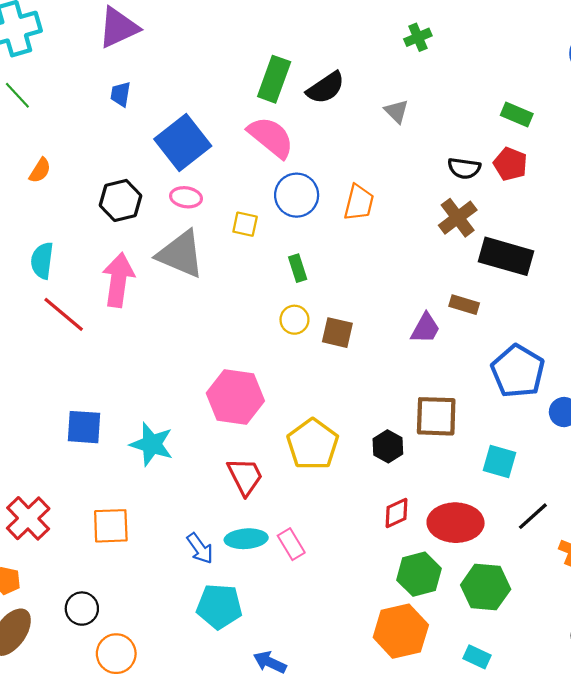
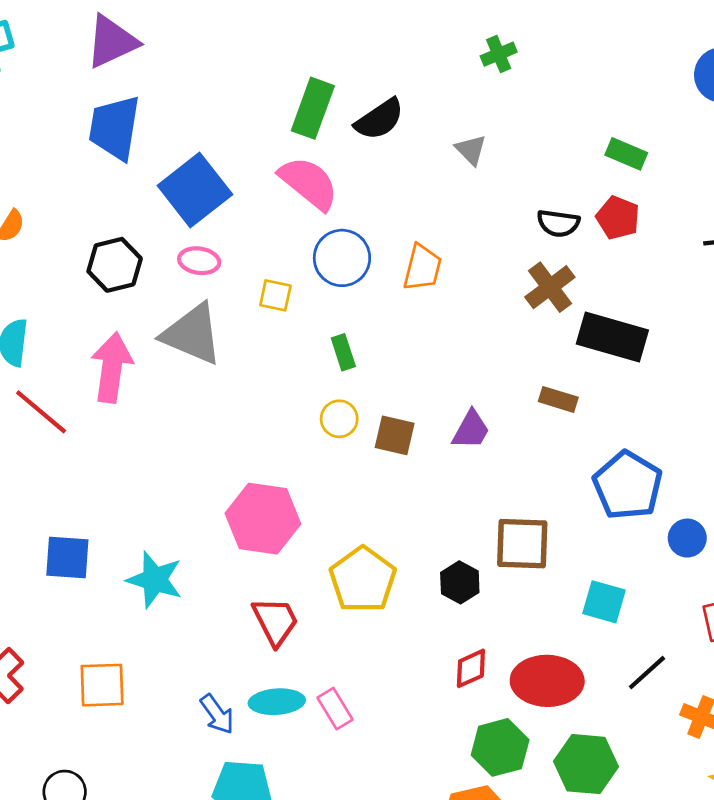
blue trapezoid: (120, 94) -> (115, 128), size x2.0
purple trapezoid: (425, 328) -> (471, 430), moved

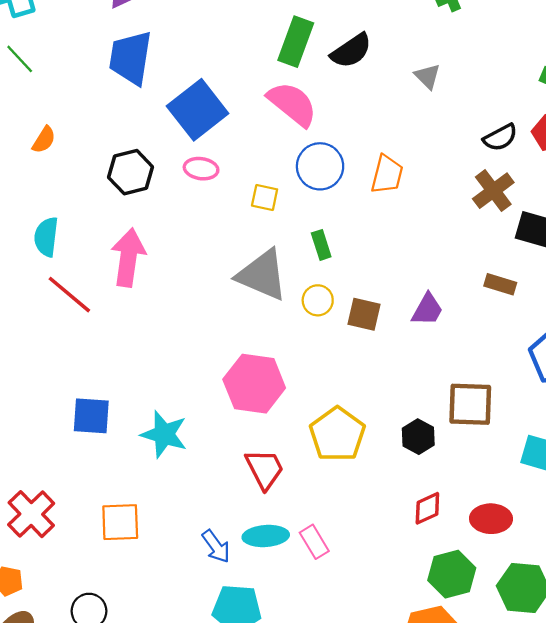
black semicircle: (558, 223) -> (500, 137), turned -36
gray triangle: (192, 334) -> (262, 275), moved
red ellipse: (547, 681) -> (491, 519), size x0.7

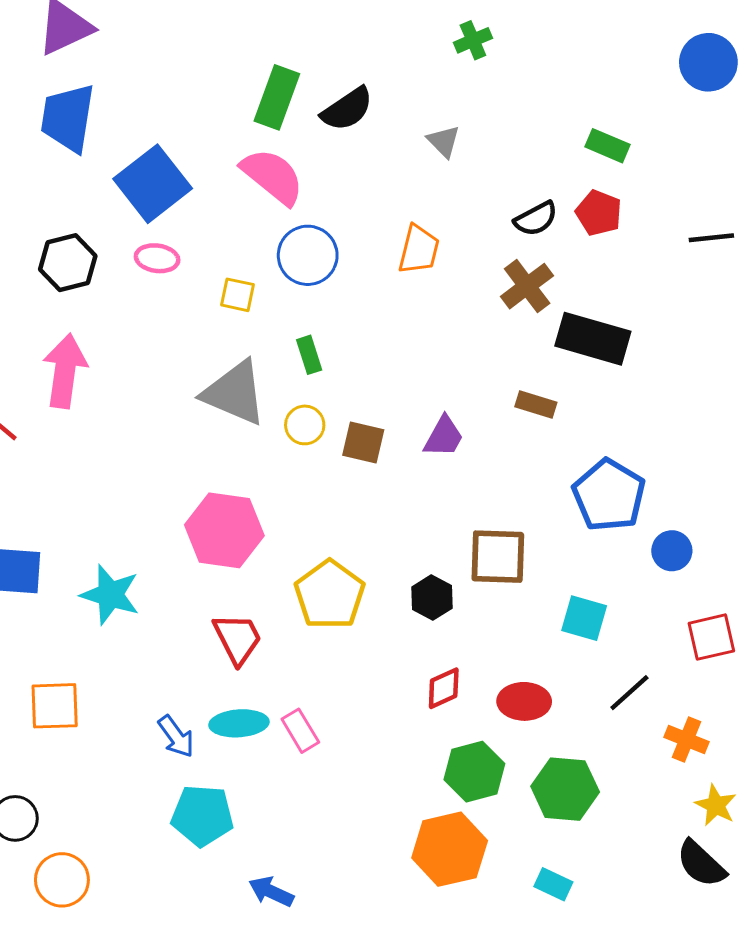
orange trapezoid: (387, 174) -> (419, 249), moved

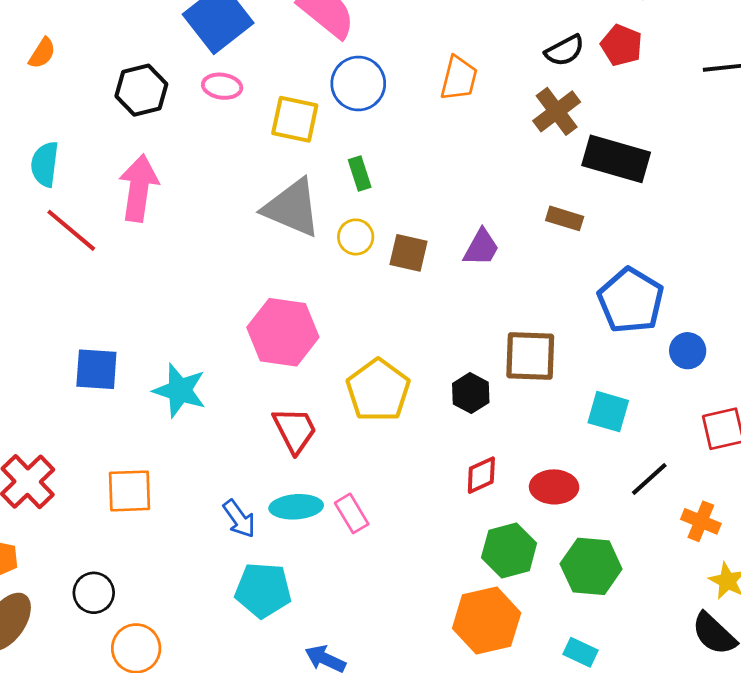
yellow square: (237, 295) -> (295, 119), size x1.5

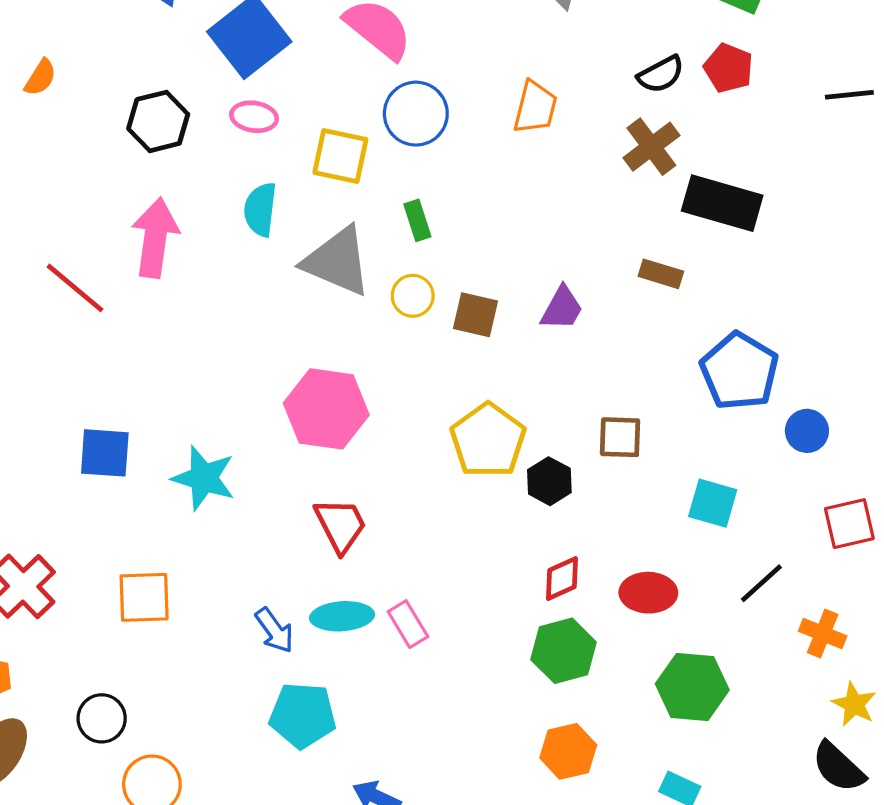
cyan semicircle: (45, 164) -> (260, 209), moved
brown square: (530, 356) -> (620, 437), size x0.7
yellow pentagon: (378, 390) -> (488, 440), moved
green hexagon: (509, 550) -> (563, 651), moved
orange hexagon: (487, 621) -> (568, 751), size x0.7

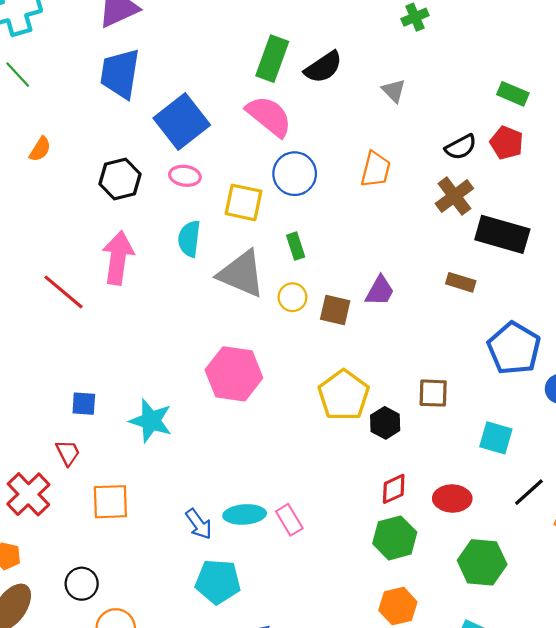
purple trapezoid: (562, 308) -> (380, 291), moved
blue square: (105, 453) -> (84, 404), size x0.7
red trapezoid: (340, 525) -> (68, 453), moved, size x0.7

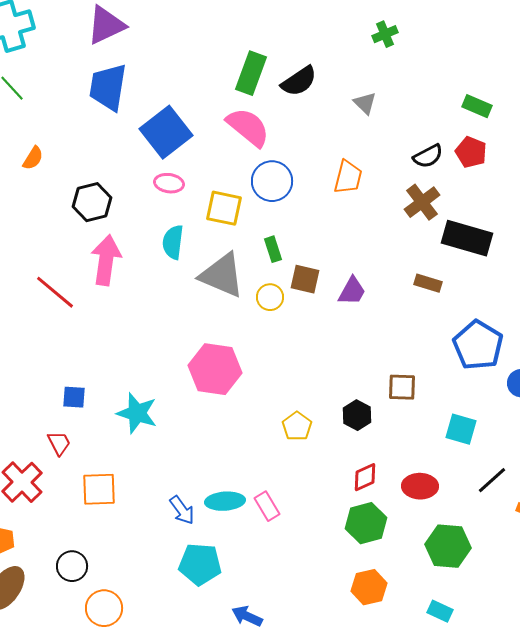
black hexagon: (120, 179) -> (92, 202), moved
brown square: (335, 310) -> (305, 279), moved
yellow pentagon: (344, 395) -> (297, 426), moved, size x0.6

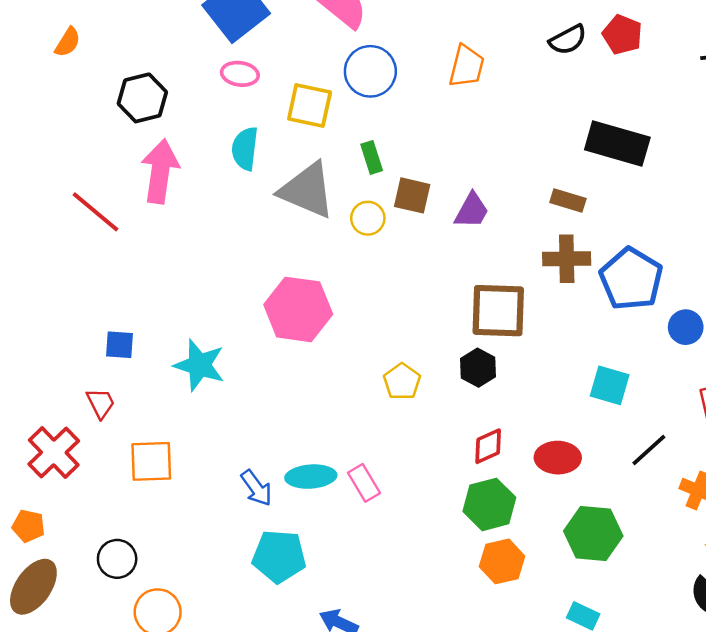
brown cross: (422, 202) -> (567, 259), moved, turned 36
brown square: (402, 387) -> (498, 311), moved, size x1.6
orange hexagon: (369, 587) -> (502, 561), moved

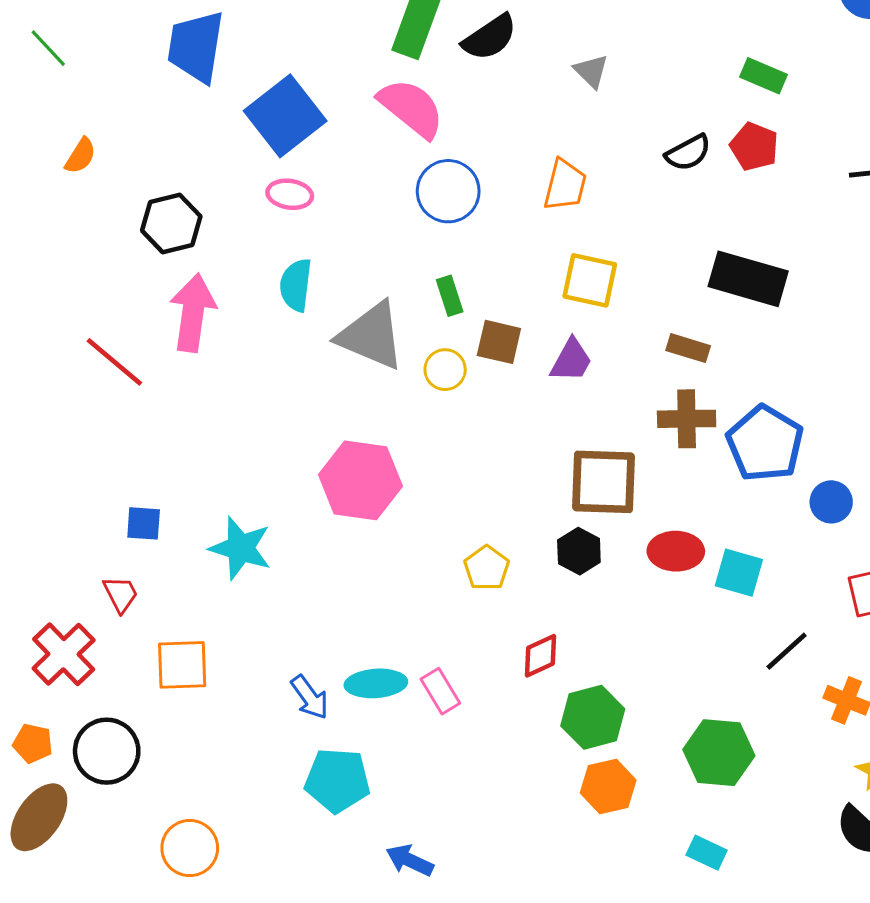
yellow square: (310, 105) -> (590, 280), moved
red diamond: (488, 446) -> (540, 656), moved
red ellipse: (558, 458) -> (676, 551), moved
black circle: (117, 559) -> (107, 751), moved, size x1.4

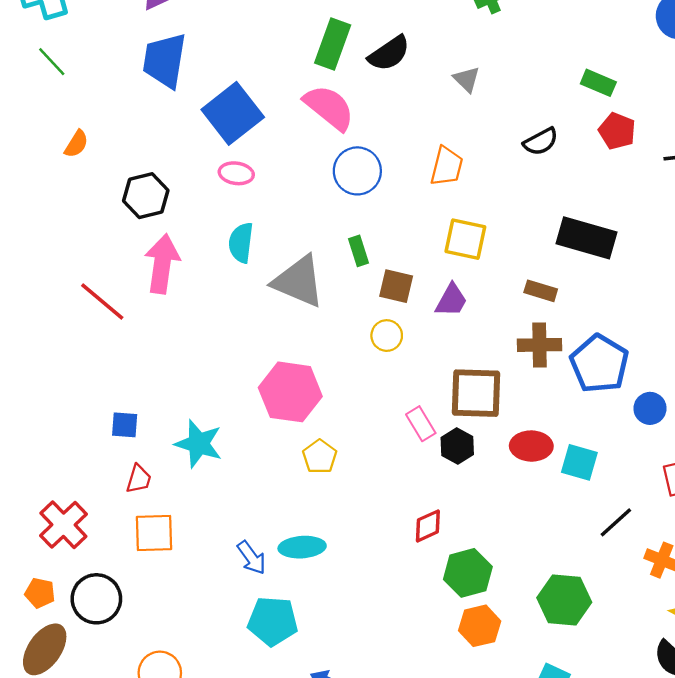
red pentagon: (754, 147) -> (617, 131), moved
yellow circle: (445, 370) -> (387, 336), moved
yellow pentagon: (487, 568) -> (320, 457), moved
red trapezoid: (120, 594) -> (139, 479), moved, turned 44
pink rectangle: (440, 691) -> (421, 424), moved

